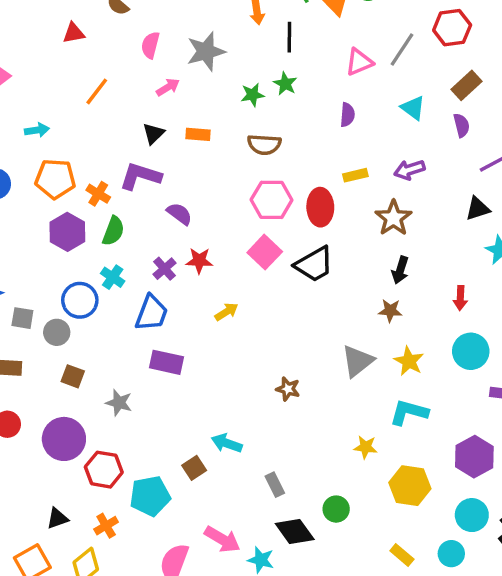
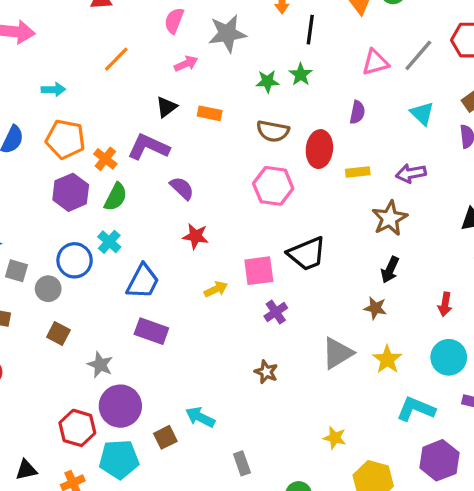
red ellipse: (320, 207) -> (319, 149), moved
pink square: (265, 252) -> (259, 271), moved, turned 32
purple cross: (164, 269) -> (276, 312), moved
cyan L-shape: (409, 412) -> (416, 409), moved
purple circle: (64, 439) -> (120, 406), moved

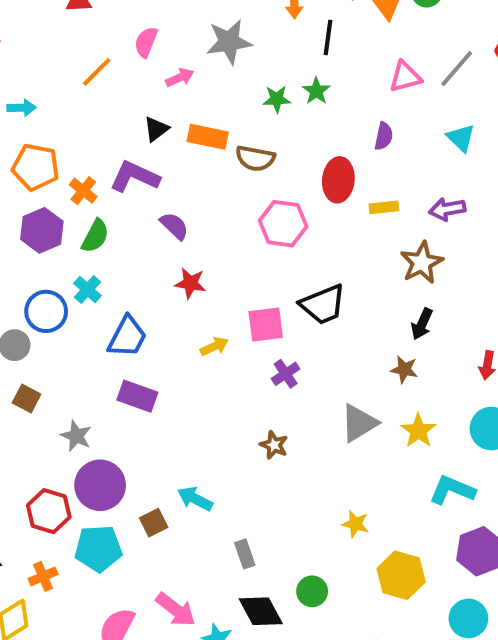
pink semicircle: (174, 21) -> (146, 42), moved
orange rectangle: (210, 113) -> (208, 137), size x1.4
brown semicircle: (273, 131) -> (255, 158), moved

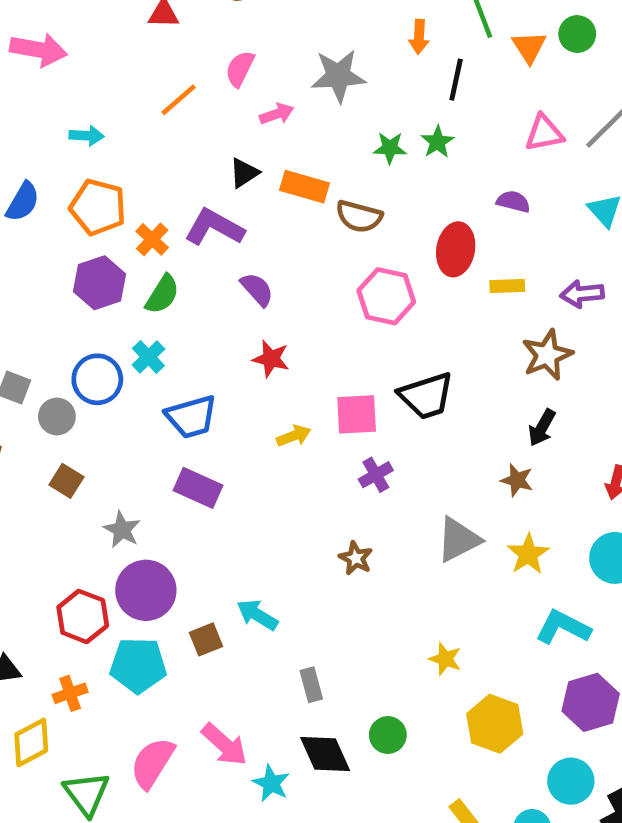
purple semicircle: (384, 136) -> (513, 202), turned -92
blue trapezoid: (127, 337) -> (191, 417), turned 42

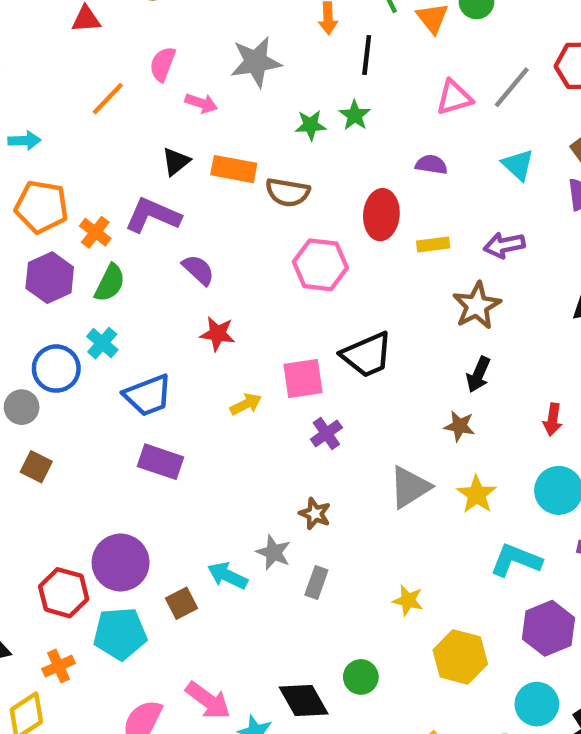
pink arrow: (277, 114) -> (201, 103), turned 44
gray star: (122, 530) -> (274, 552), moved
gray rectangle: (311, 685) -> (316, 582), moved, turned 40

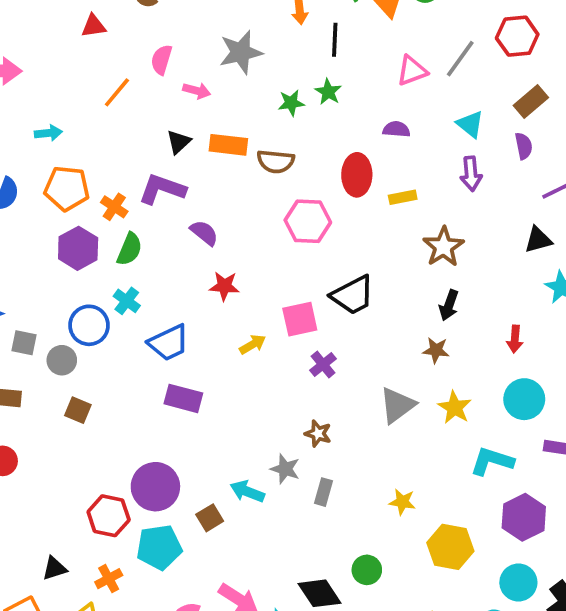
purple arrow: (504, 245) -> (471, 174), moved, turned -80

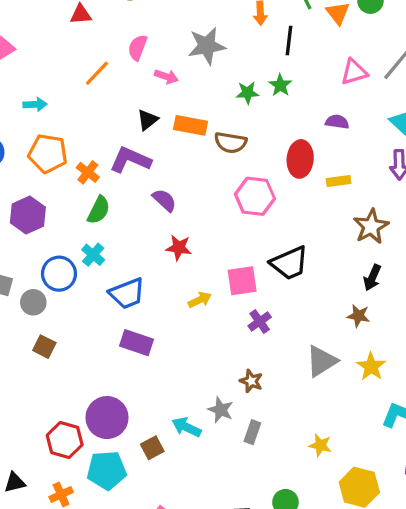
purple hexagon: (78, 248) -> (28, 215), moved

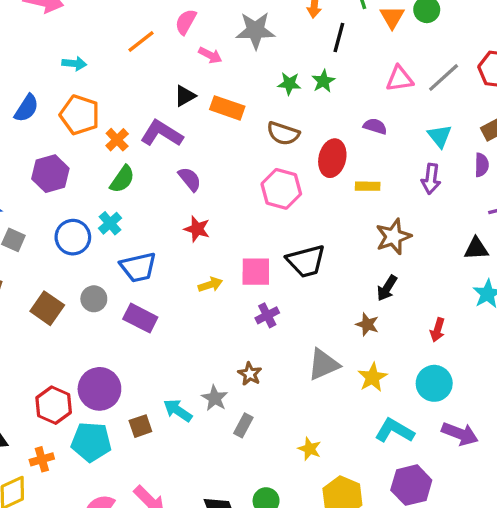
brown semicircle: (231, 143) -> (283, 133), moved
gray circle: (33, 302) -> (94, 299), moved
brown square: (44, 347) -> (47, 308), size x1.4

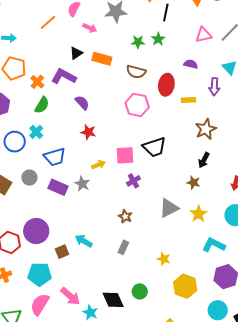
purple arrow: (431, 179) -> (214, 87), moved
gray star: (215, 398) -> (82, 184), moved
cyan pentagon: (91, 442) -> (40, 274), moved

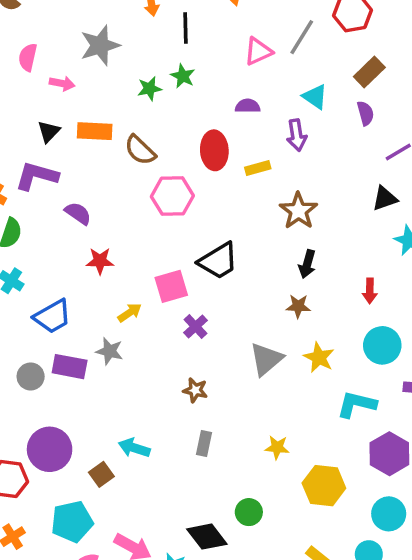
brown semicircle: (136, 72) -> (140, 150), moved, turned 42
gray circle: (29, 178) -> (31, 376), moved

